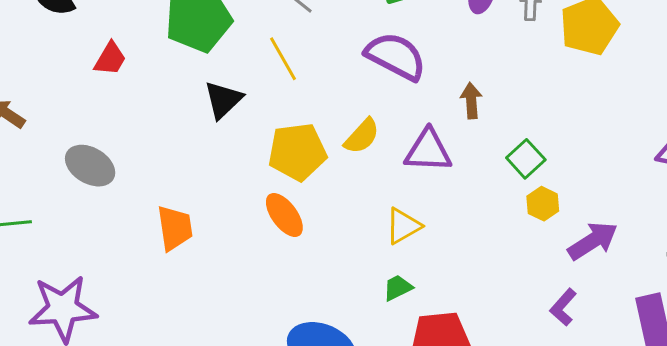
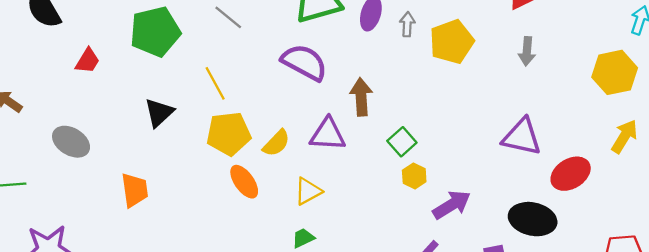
yellow line: (283, 59) -> (215, 83), moved
black triangle: (223, 100) -> (159, 113), moved
brown arrow: (471, 101) -> (361, 97), size x1.4
yellow semicircle: (362, 136) -> (276, 143), moved
orange ellipse: (284, 215) -> (244, 182), moved

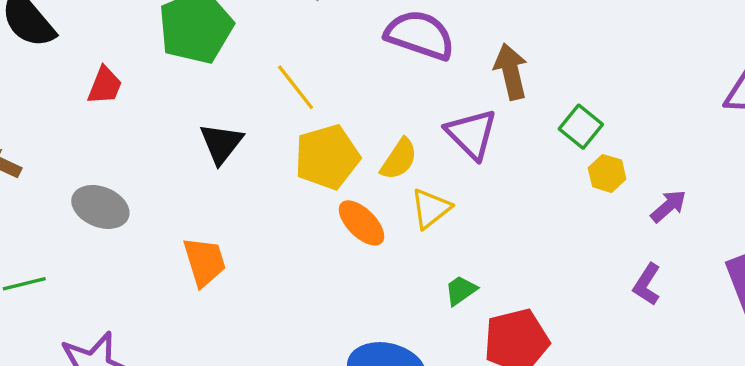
purple triangle: (328, 134) -> (471, 134), turned 51
yellow triangle: (308, 191) -> (431, 208), moved
purple arrow: (452, 205) -> (668, 206), size x0.7

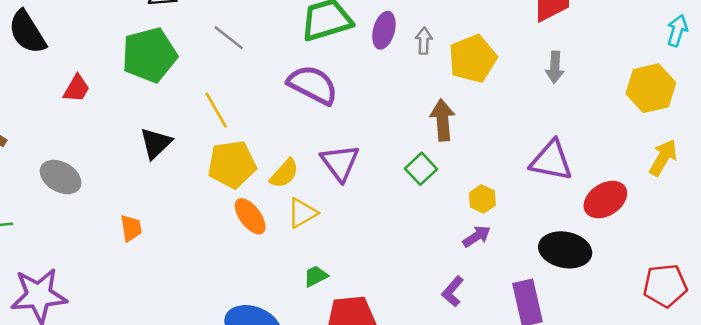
brown arrow: (511, 71) -> (443, 120), moved
yellow hexagon: (607, 173) -> (482, 199), moved
orange trapezoid: (204, 262) -> (131, 228), size x0.7

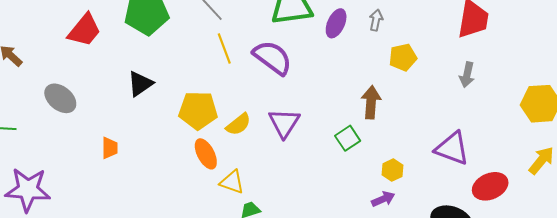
gray arrow: (424, 41) -> (376, 20), moved
yellow pentagon: (473, 59) -> (403, 57), size x0.7
red trapezoid: (77, 88) -> (84, 30), size x1.5
yellow line: (216, 110) -> (224, 48), moved
yellow triangle: (302, 213) -> (232, 182), moved, turned 40

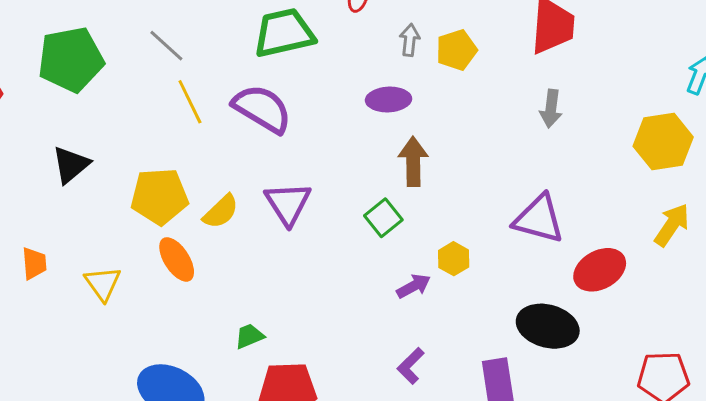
purple ellipse: (336, 23) -> (389, 99), moved, turned 68
yellow pentagon: (403, 57) -> (456, 50), moved
yellow triangle: (232, 182) -> (103, 283), moved, turned 40
purple arrow: (383, 199) -> (414, 286), moved

